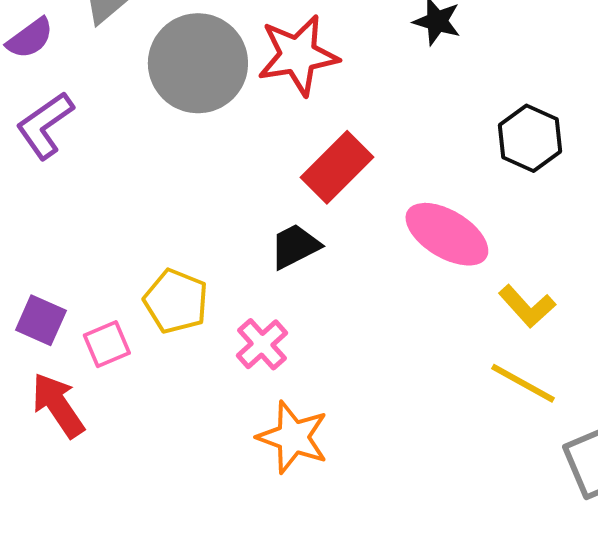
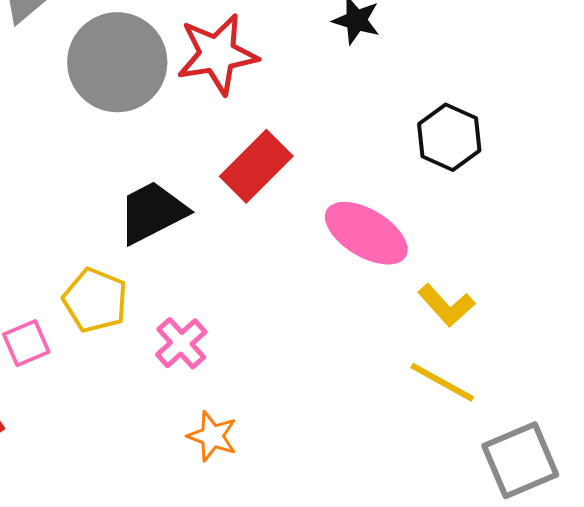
black trapezoid: (295, 246) -> (152, 212), moved, size x1.4
orange star: (293, 437) -> (212, 436), size x0.7

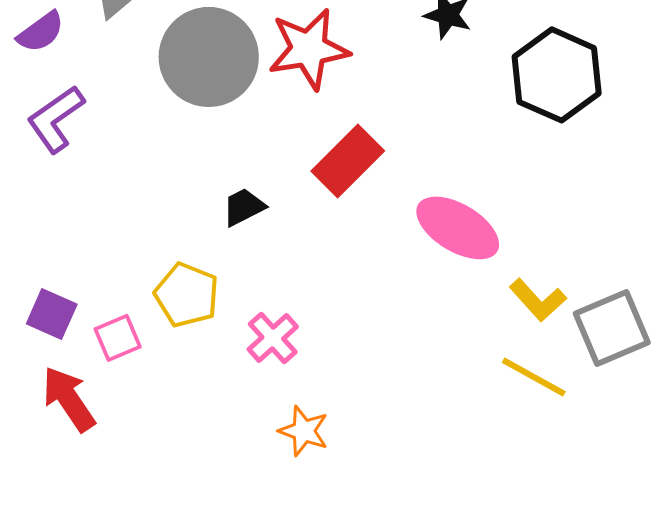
black hexagon: (449, 137) -> (557, 75), moved, size x1.4
black trapezoid: (152, 212) -> (244, 207), size x0.6
gray square: (520, 460) -> (612, 328), moved

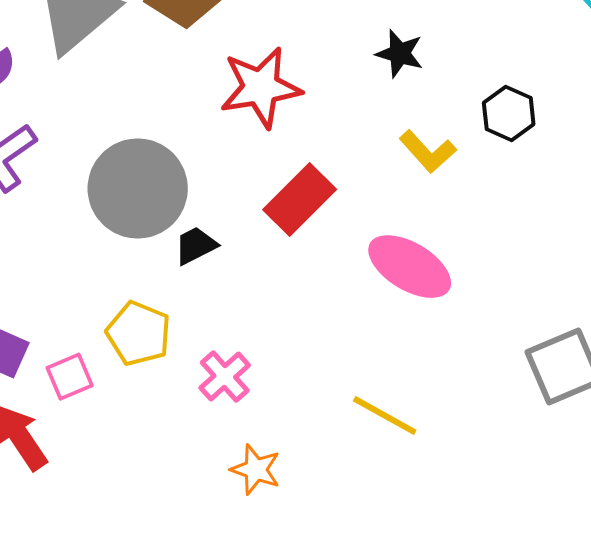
gray circle: (209, 57) -> (138, 189), moved
black hexagon: (557, 75) -> (509, 114), size x0.6
yellow L-shape: (538, 300) -> (428, 152), moved
yellow line: (534, 377) -> (385, 416), moved

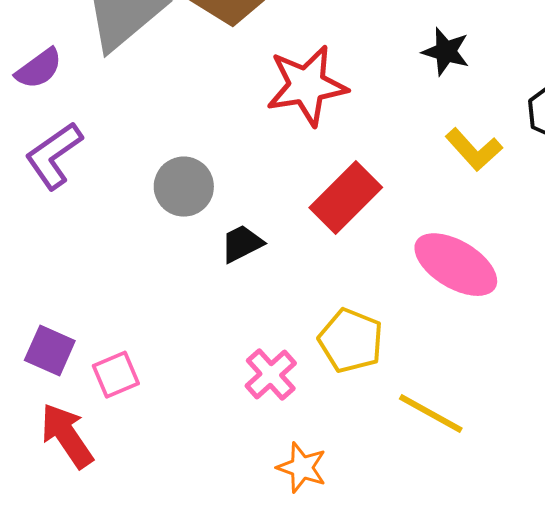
gray circle: (138, 189) -> (184, 187), size x0.6
yellow pentagon: (139, 334) -> (351, 341), moved

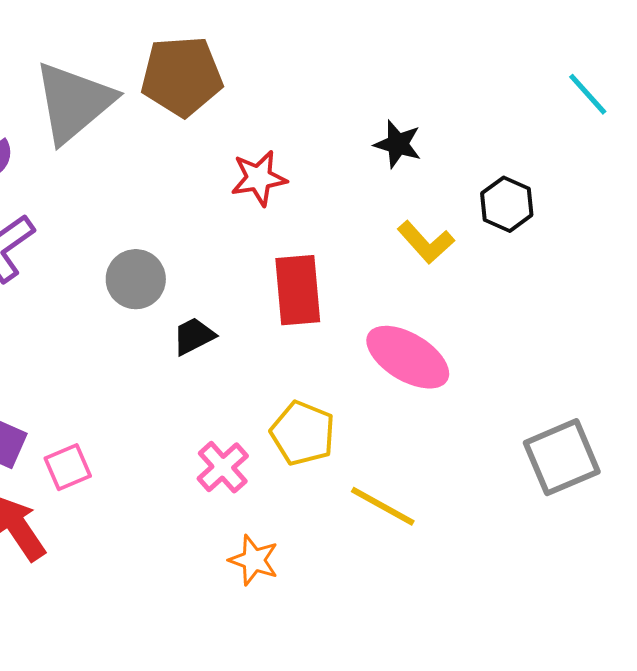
red star: (307, 86) -> (259, 178), size x0.7
red rectangle: (346, 198) -> (298, 290), turned -50

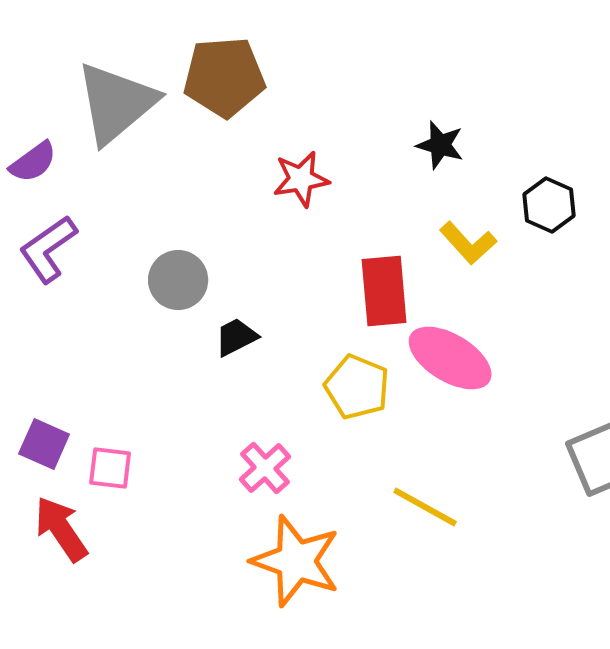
red rectangle: (298, 290) -> (384, 291), moved
yellow pentagon: (303, 433) -> (357, 387), moved
pink square: (68, 467) -> (110, 468), turned 30
orange star: (254, 560) -> (296, 561), size x1.8

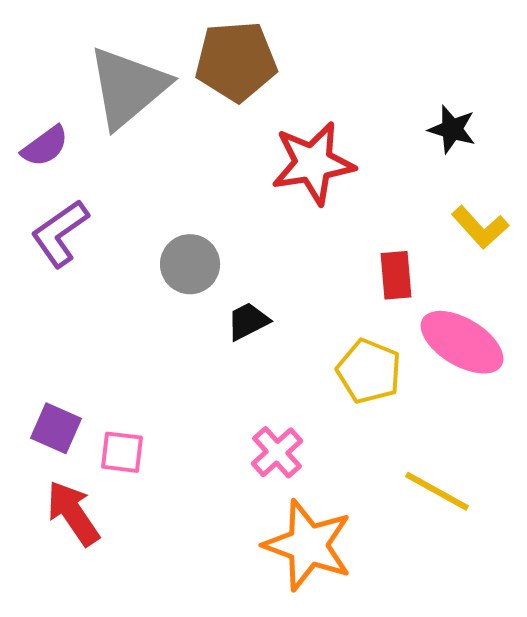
red star: (301, 179) -> (313, 163), size x1.5
red rectangle: (384, 291) -> (396, 275), size x0.7

